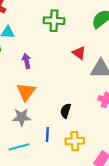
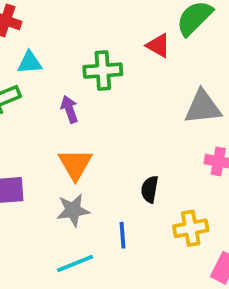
green cross: (54, 21) -> (103, 71), moved
red triangle: (79, 53) -> (158, 45), moved
yellow cross: (75, 141) -> (191, 228), moved

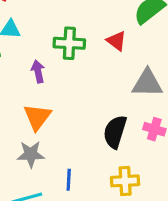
red triangle: (158, 45) -> (116, 41), moved
black semicircle: (150, 189) -> (115, 132), moved, size x1.5

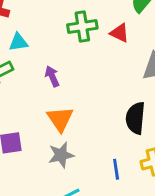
green cross: (69, 43) -> (82, 26), moved
blue line: (69, 180) -> (116, 169), moved

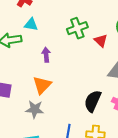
green cross: (82, 26) -> (77, 28), turned -30

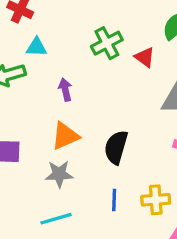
orange triangle: (42, 85) -> (65, 136), turned 30
black semicircle: (93, 101) -> (116, 147), moved

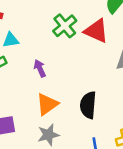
red triangle: (145, 57) -> (96, 31), size x1.5

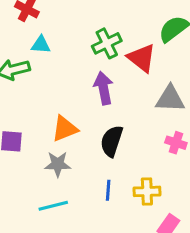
purple arrow: (40, 68) -> (104, 88), moved, size x1.5

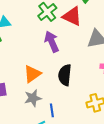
blue line: (108, 190) -> (52, 110), moved

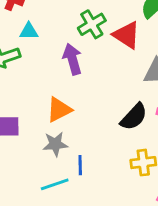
purple arrow: (52, 42) -> (72, 59), moved
black semicircle: (65, 75) -> (134, 117), moved, turned -150

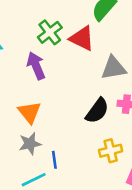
orange triangle: (59, 110) -> (29, 112), turned -35

